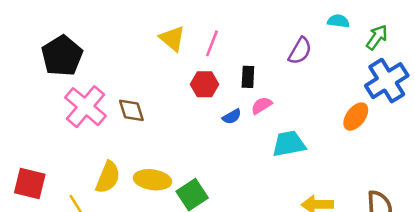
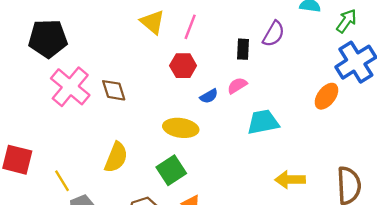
black pentagon: (62, 56) -> (48, 39), turned 30
black rectangle: (248, 77) -> (243, 49), moved
yellow semicircle: (108, 177) -> (116, 157), moved
yellow ellipse: (152, 180) -> (181, 128), moved

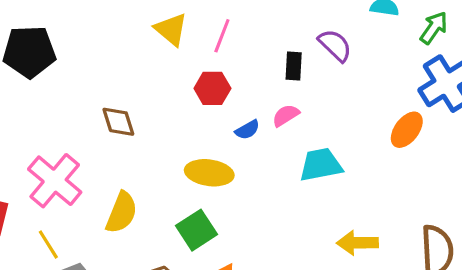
purple semicircle: (274, 34) -> (335, 45), turned -76
pink cross: (70, 87) -> (55, 181), moved

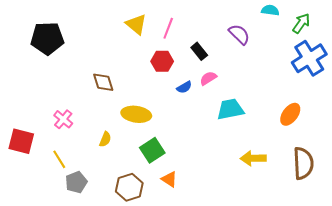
black rectangle: (294, 66) -> (199, 51), moved, turned -42
orange ellipse: (407, 130) -> (290, 114), moved
yellow ellipse: (209, 173) -> (136, 114), moved
pink cross: (55, 181) -> (63, 119), size x0.6
yellow semicircle: (122, 213) -> (105, 139), size x0.6

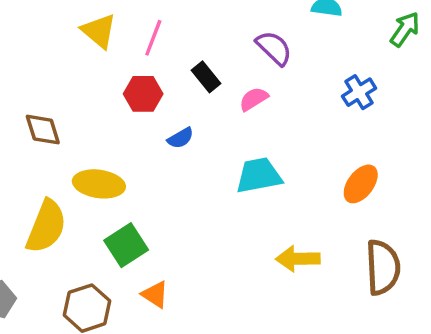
green arrow: (301, 23) -> (405, 29), moved
blue cross: (309, 58) -> (359, 92), moved, size x0.6
pink semicircle: (208, 78) -> (254, 99), moved
yellow semicircle: (105, 139) -> (46, 226), size x2.0

